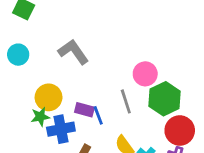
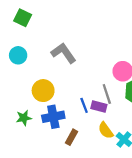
purple rectangle: (84, 110) -> (99, 107), moved
green star: (40, 117) -> (24, 118), moved

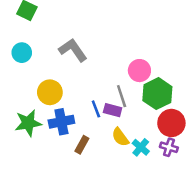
green star: (24, 118) -> (28, 123), size x1.5

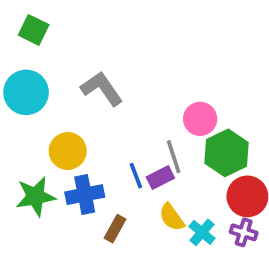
cyan circle: (22, 53) -> (26, 92), size x1.5
purple rectangle: (113, 110) -> (160, 178), turned -42

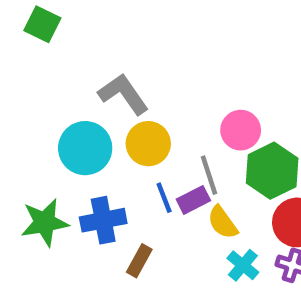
cyan circle: (26, 92) -> (85, 148), moved
yellow circle: (68, 151) -> (148, 144), moved
yellow semicircle: (172, 217) -> (223, 222), moved

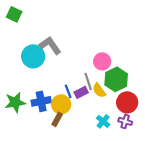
yellow circle: (148, 144) -> (61, 104), moved
cyan circle: (85, 148) -> (33, 56), moved
yellow semicircle: (223, 222) -> (99, 90), moved

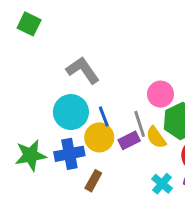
cyan circle: (33, 56) -> (71, 112), moved
blue line: (68, 91) -> (104, 116), moved
yellow circle: (61, 104) -> (99, 137), moved

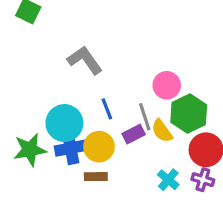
cyan circle: (71, 112) -> (64, 123), moved
yellow circle: (99, 137) -> (99, 147), moved
brown rectangle: (93, 181) -> (96, 177), turned 60

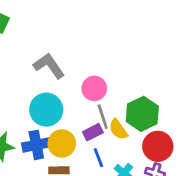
pink circle: (167, 85) -> (94, 88), moved
blue line: (107, 109) -> (98, 158), moved
cyan circle: (64, 123) -> (46, 110), moved

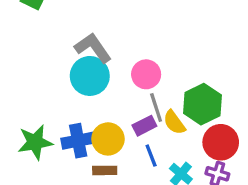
cyan circle: (46, 110) -> (90, 76), moved

